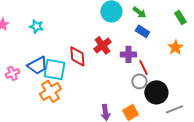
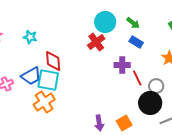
red cross: (102, 45) -> (96, 42), moved
red diamond: (77, 56) -> (53, 61), moved
gray circle: (139, 81) -> (156, 86), moved

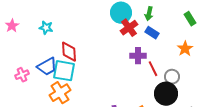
green arrow: (133, 23) -> (149, 14), turned 64
red cross: (96, 42) -> (129, 28), moved

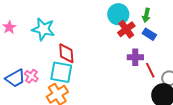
cyan star: (46, 28) -> (43, 29), size x1.6
blue trapezoid: (47, 67) -> (15, 78), moved
pink cross: (22, 75) -> (31, 76), moved, turned -32

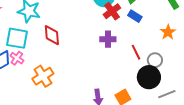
purple cross: (135, 57) -> (108, 39), moved
cyan square: (61, 72) -> (17, 38), moved

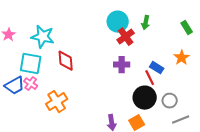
blue rectangle: (135, 16) -> (157, 68), moved
gray circle: (155, 60) -> (170, 101), moved
black circle: (149, 77) -> (145, 98), moved

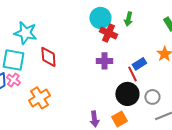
red cross: (126, 37) -> (108, 33), turned -30
blue rectangle: (157, 68) -> (139, 64), turned -64

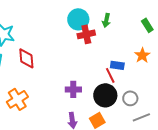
red cross: (108, 33) -> (86, 34), turned -36
purple cross: (104, 61) -> (73, 89), moved
blue rectangle: (139, 64) -> (117, 65), turned 40

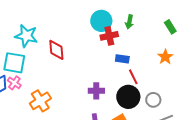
red diamond: (26, 58) -> (56, 50), moved
blue rectangle: (117, 65) -> (122, 59), moved

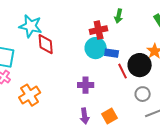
cyan circle: (101, 21) -> (96, 48), moved
cyan star: (26, 36) -> (31, 26), moved
black circle: (128, 97) -> (140, 65), moved

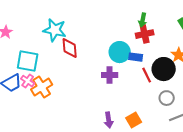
red cross: (99, 30) -> (145, 34), moved
purple cross: (86, 85) -> (110, 75), moved
orange cross: (30, 95) -> (42, 87), moved

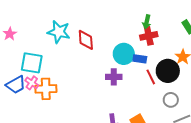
red diamond: (70, 48) -> (86, 40), moved
orange cross: (42, 87) -> (46, 89), turned 30

